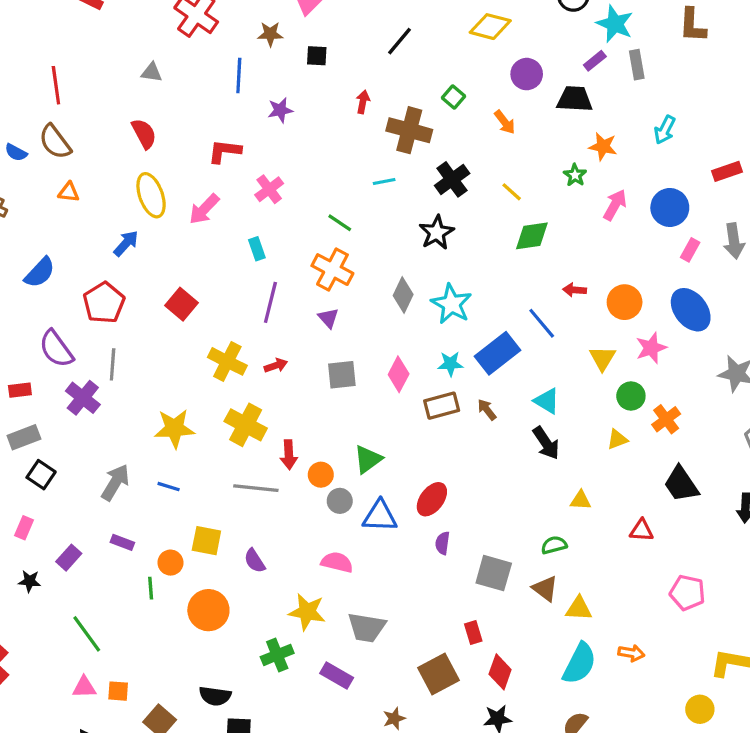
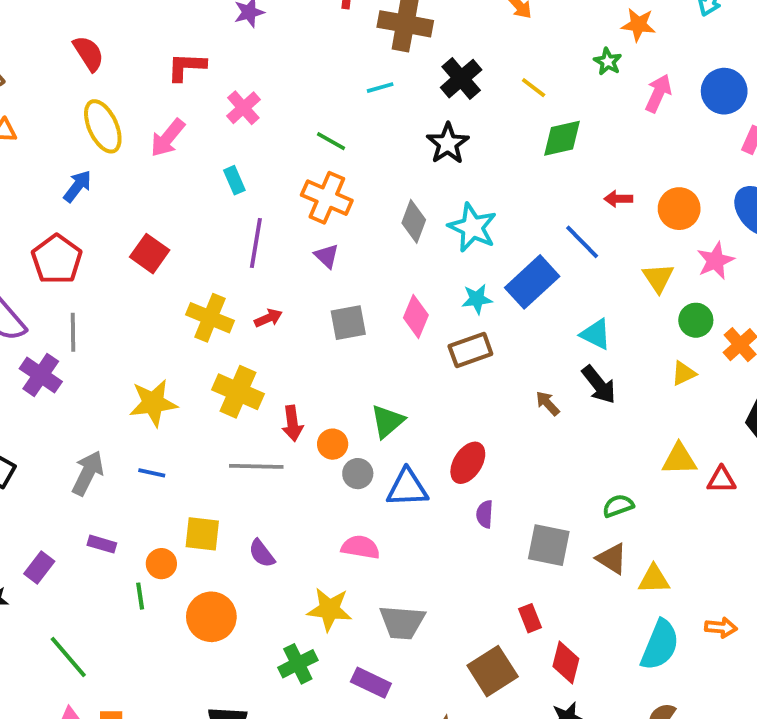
brown arrow: (487, 410) -> (548, 403), moved
yellow triangle: (581, 500) -> (679, 459), moved, size x1.4

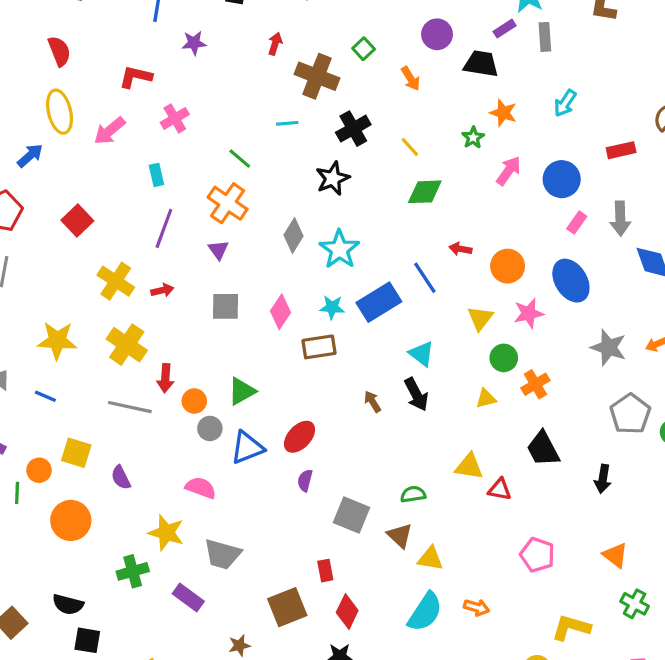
blue triangle: (407, 488) -> (247, 448), turned -30

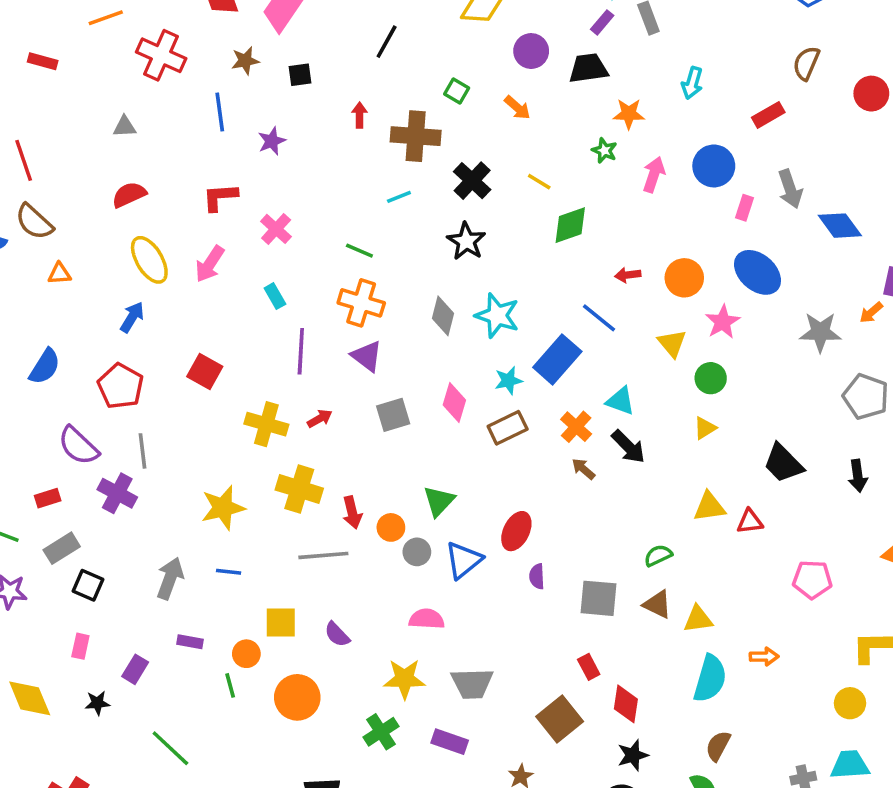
red semicircle: (59, 51) -> (129, 195), turned -76
purple triangle: (218, 250) -> (367, 356), size x1.4
orange cross: (535, 384) -> (576, 427), moved

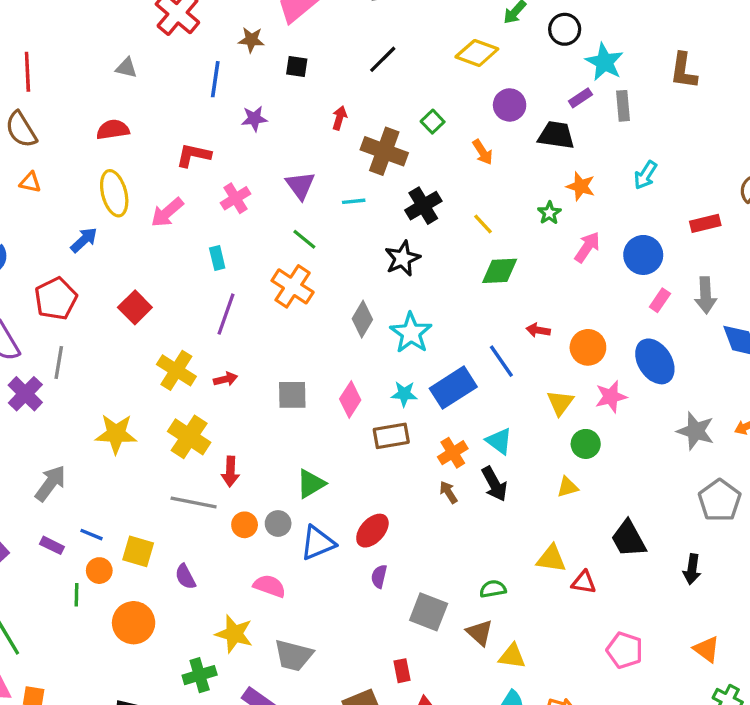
purple triangle: (367, 356) -> (300, 185), moved
orange circle: (391, 527) -> (245, 525), moved
blue line: (229, 572) -> (92, 535), moved

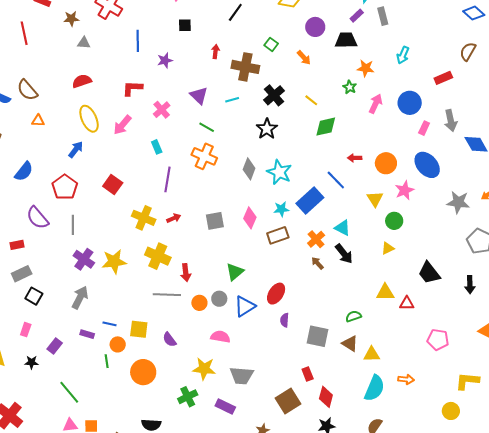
brown star: (251, 40) -> (71, 19), moved
red line: (27, 72) -> (24, 33), moved
purple cross: (25, 394) -> (84, 259), moved

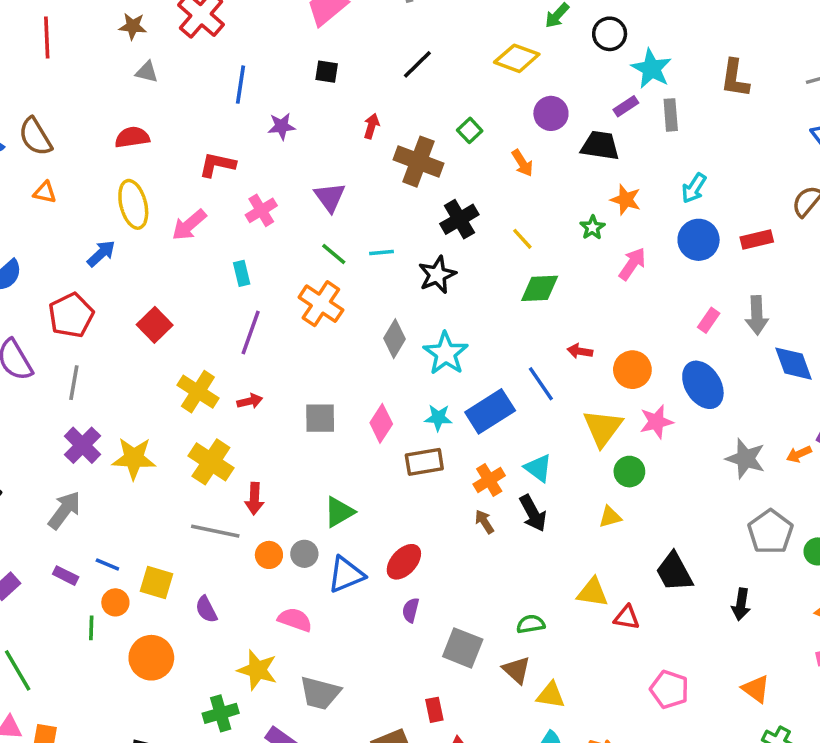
cyan line: (232, 100) -> (382, 252), moved
blue circle: (410, 103) -> (699, 240), moved
yellow triangle: (375, 199) -> (603, 428), size x1.4

